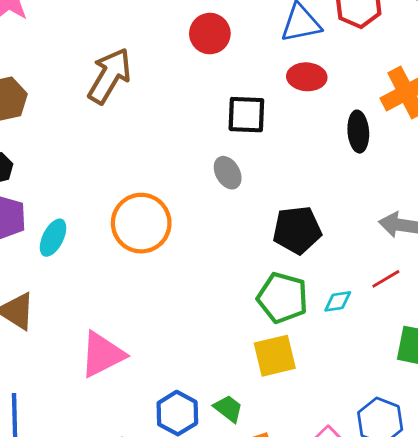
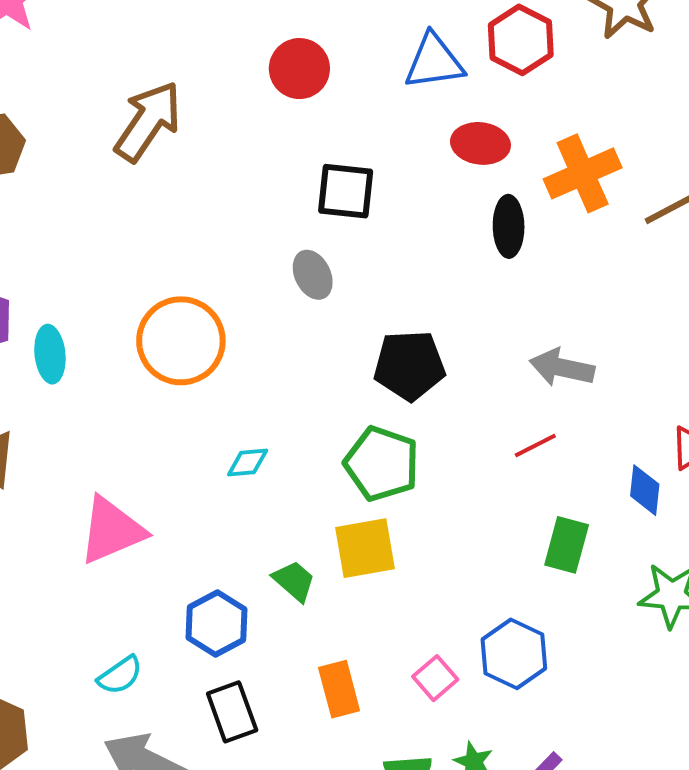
red ellipse: (307, 77) -> (480, 143), moved
cyan ellipse: (53, 238) -> (50, 354), turned -36
cyan diamond: (338, 301) -> (248, 462), moved
green trapezoid: (228, 409) -> (294, 581), moved

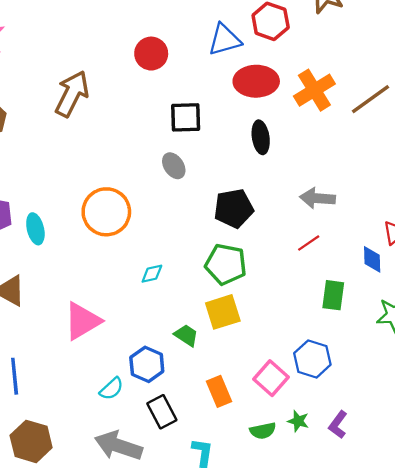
red ellipse: (480, 143) -> (256, 81), size x1.4
black ellipse: (509, 226) -> (261, 137), moved
cyan semicircle: (120, 675) -> (112, 389), moved
pink square: (435, 678) -> (271, 378), size x1.4

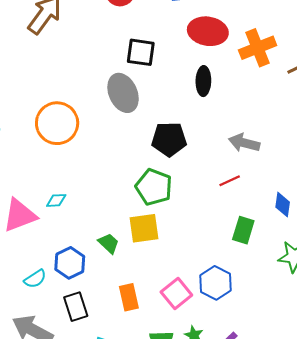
gray ellipse: (174, 166) -> (123, 93), size x1.6
cyan diamond: (152, 274) -> (56, 200), moved

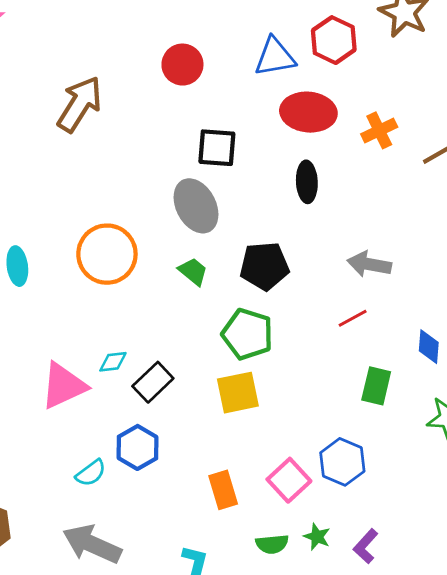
orange cross: (258, 48) -> (379, 130), size x0.7
green trapezoid: (109, 243) -> (193, 271), moved
black rectangle: (76, 307) -> (153, 382), moved, turned 68

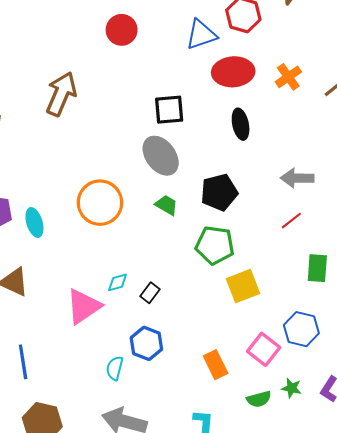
red circle: (182, 65) -> (122, 30), moved
black rectangle: (153, 382) -> (150, 293), size x0.7
yellow square: (238, 393) -> (243, 286), moved
cyan semicircle: (91, 473) -> (115, 368), turned 150

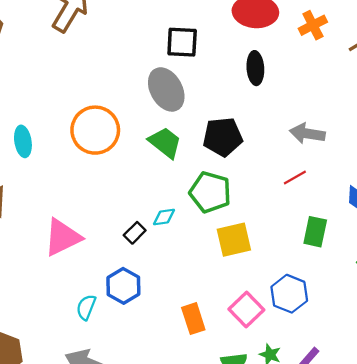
green trapezoid: (166, 205) -> (165, 143), size x1.4
cyan diamond: (118, 282) -> (164, 217), moved

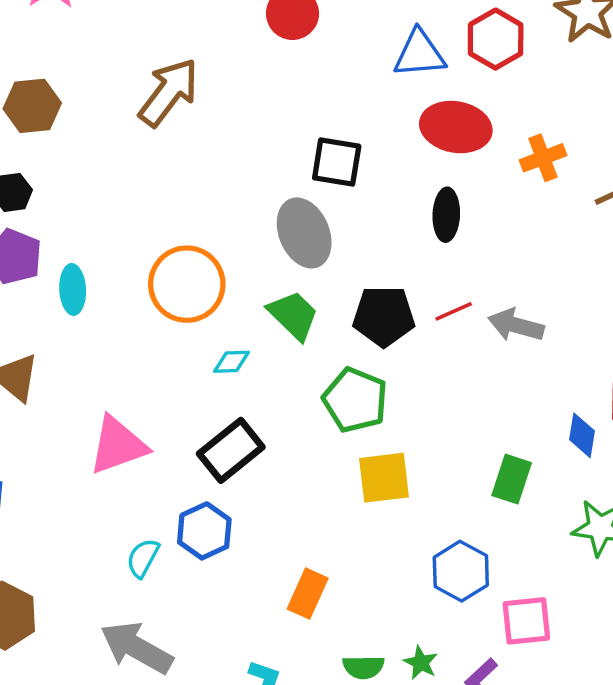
red line: (295, 177) -> (454, 311), moved
cyan diamond: (164, 217) -> (232, 362), moved
black rectangle: (135, 233) -> (231, 450), size x1.8
pink square: (246, 310) -> (526, 621), moved, turned 32
orange rectangle: (193, 319) -> (308, 594), turned 36

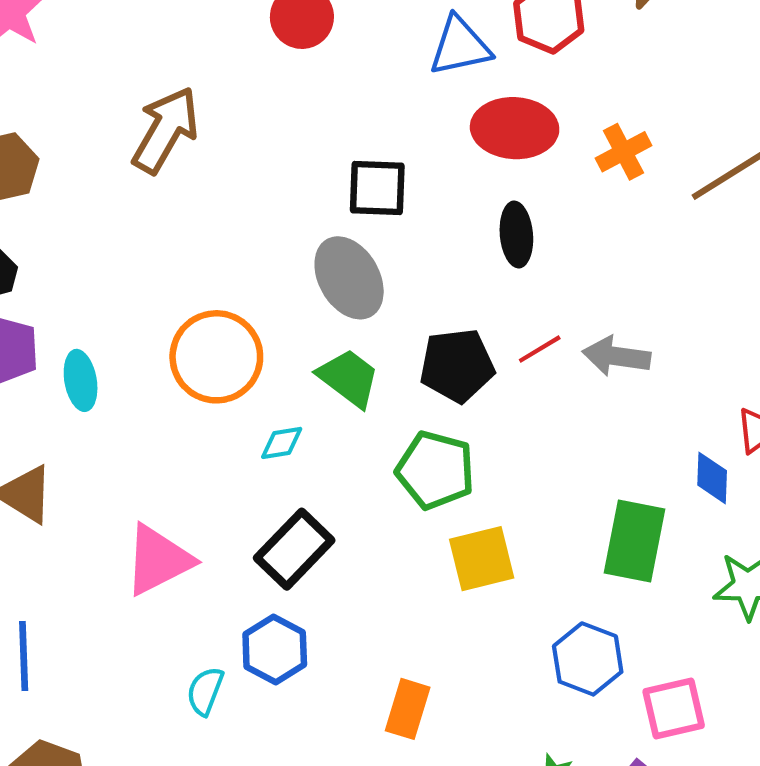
green rectangle: (512, 479) -> (635, 541), size x1.4

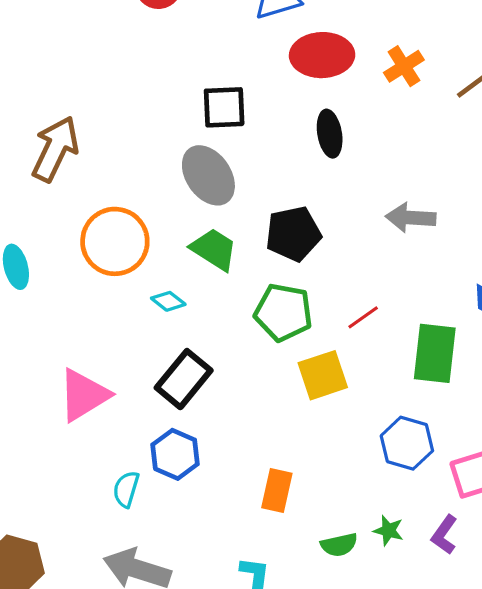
brown arrow: (166, 130) -> (55, 149), moved
red line: (540, 349) -> (363, 317), moved
cyan diamond: (282, 443) -> (168, 301), turned 52

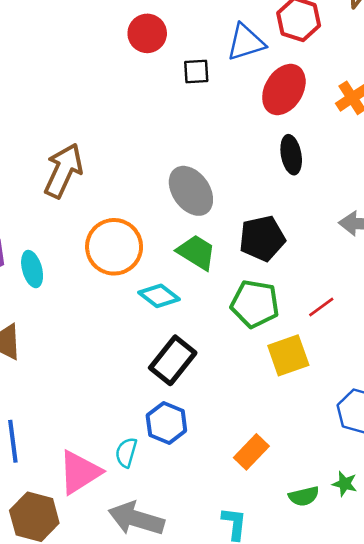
red ellipse: (322, 55) -> (284, 90), turned -57
black square: (224, 107) -> (196, 72), moved, size x0.7
cyan diamond: (168, 301) -> (159, 296), size x1.4
pink triangle: (84, 395) -> (80, 472), moved
orange rectangle: (277, 491) -> (251, 452), turned 32

